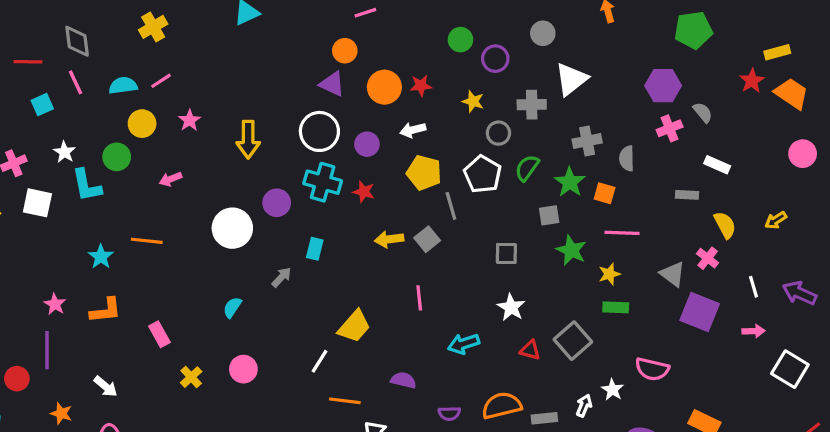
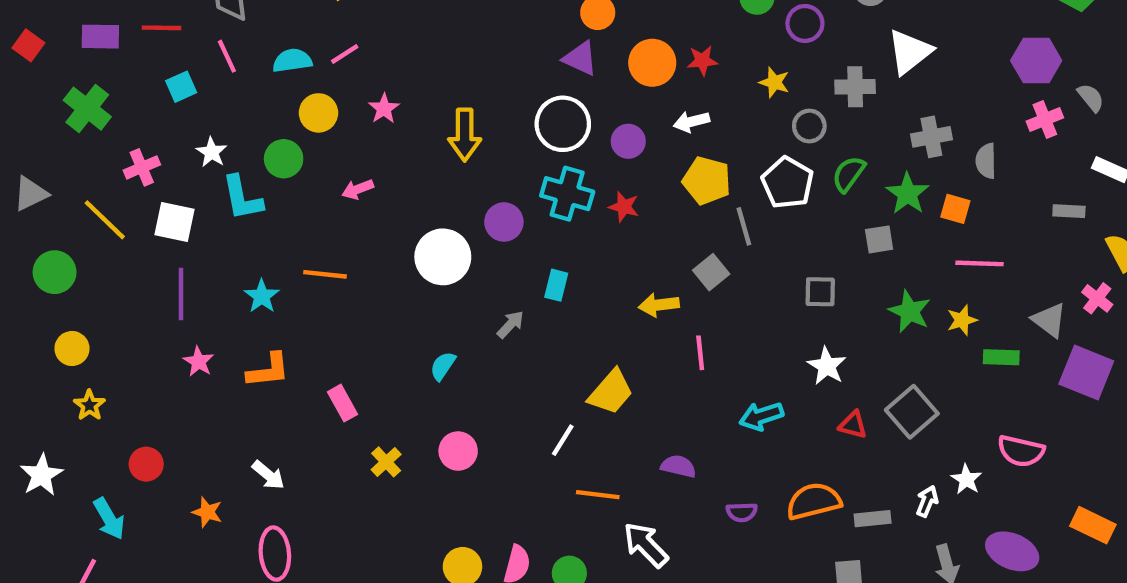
yellow arrow: (389, 239) -> (659, 305), moved
green star: (571, 250) -> (910, 311), moved
green rectangle: (616, 307) -> (1001, 357), moved
purple line: (47, 350) -> (181, 294), moved

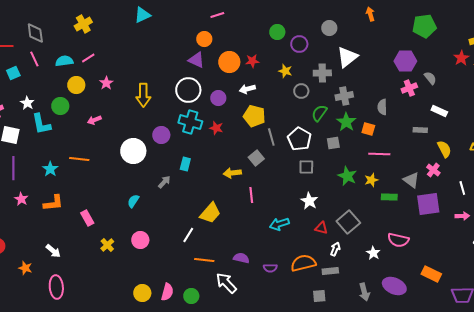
gray cross: (931, 137) -> (344, 96), moved
white pentagon: (787, 183) -> (299, 139), moved
purple square: (1086, 372) -> (428, 204), turned -30
purple semicircle: (678, 466) -> (241, 258), moved
white arrow: (927, 501) -> (335, 249), moved

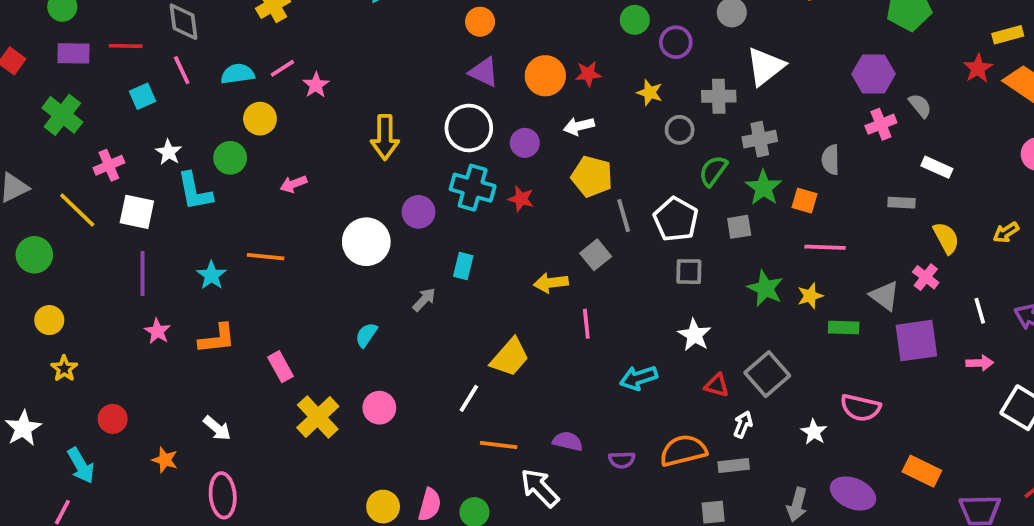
orange circle: (204, 39) -> (480, 22), moved
pink star: (106, 83) -> (316, 85), moved
yellow cross: (107, 245) -> (318, 417), size x1.6
gray arrow: (364, 292) -> (797, 505), turned 30

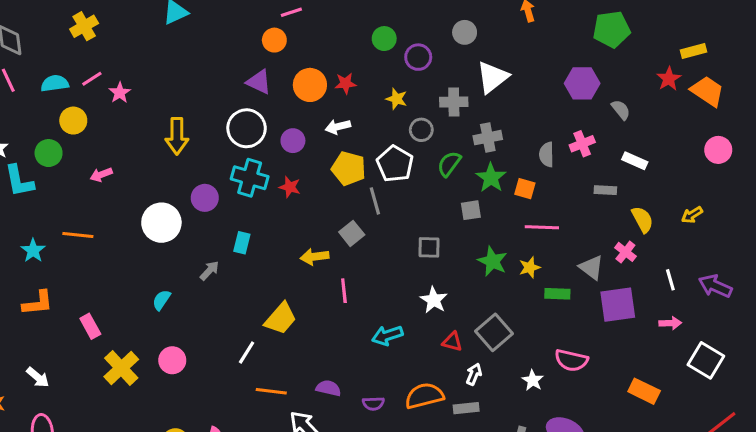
orange circle: (480, 22) -> (274, 40), moved
pink cross: (881, 124) -> (582, 144), moved
white pentagon: (676, 219) -> (395, 164), moved
orange rectangle: (922, 471) -> (644, 391), moved

